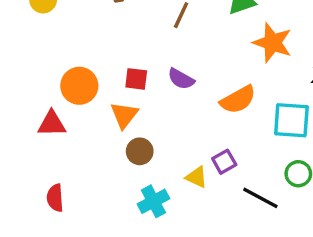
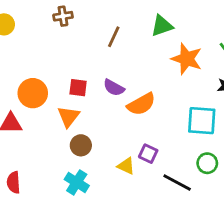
orange semicircle: (238, 100) -> (141, 104), moved
purple square: (224, 162) -> (148, 154), turned -36
cyan cross: (153, 201) -> (77, 182), moved, turned -30

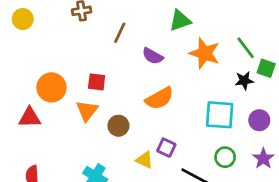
brown line: (114, 37) -> (120, 33), moved
purple semicircle: (114, 88) -> (153, 56), moved
brown circle: (81, 145) -> (118, 126), moved

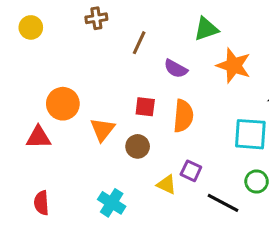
red square: (97, 82) -> (145, 107), moved
orange semicircle: (159, 98) -> (183, 116), turned -56

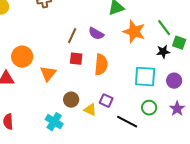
brown line: (139, 43) -> (72, 36), moved
brown circle: (138, 146) -> (71, 100), moved

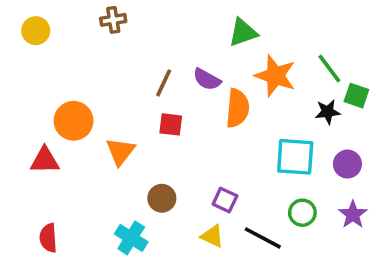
orange semicircle: (101, 65) -> (238, 108), moved
yellow triangle: (90, 110) -> (212, 236), moved

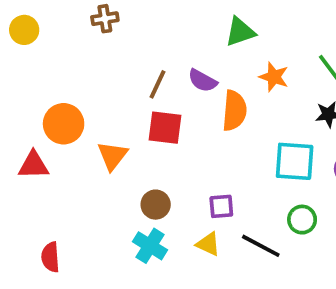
orange star: (275, 76) -> (274, 77), size x0.7
red square: (171, 124) -> (165, 128), size x1.4
purple square: (225, 200) -> (221, 206), turned -30
red semicircle: (48, 238) -> (50, 257), moved
cyan cross: (131, 238) -> (150, 246), moved

